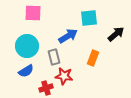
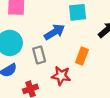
red star: (64, 76) -> (61, 76), moved

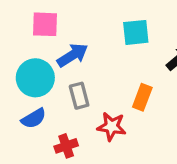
blue arrow: (55, 32) -> (73, 55), moved

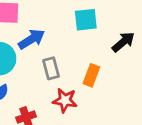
gray rectangle: (79, 96) -> (51, 68), moved

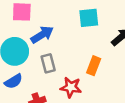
gray rectangle: (51, 68) -> (48, 63), moved

